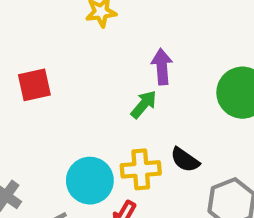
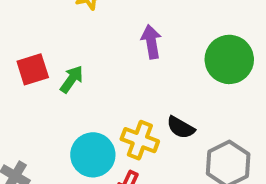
green arrow: (144, 104) -> (72, 79), moved
yellow cross: (141, 169) -> (140, 140), turned 30

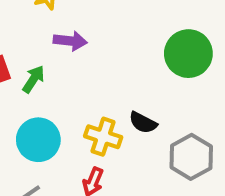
purple arrow: (151, 42) -> (70, 41), moved, turned 108
cyan circle: (93, 155) -> (38, 140), moved

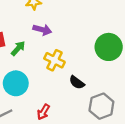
yellow cross: (103, 137) -> (54, 60), moved

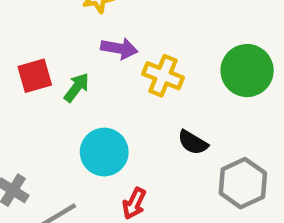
yellow cross: (54, 60) -> (163, 76), moved
cyan circle: (16, 83) -> (104, 152), moved

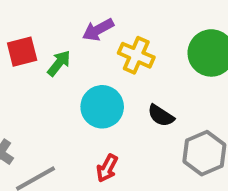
purple arrow: (119, 48) -> (98, 30), turned 140
cyan circle: (104, 152) -> (102, 107), moved

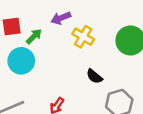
cyan circle: (102, 107) -> (21, 61), moved

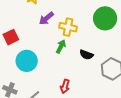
green arrow: (34, 36) -> (61, 46), moved

